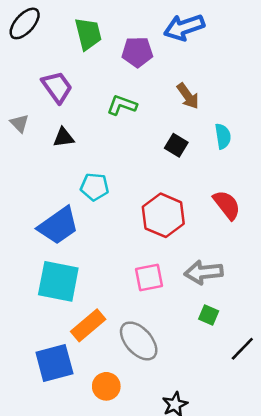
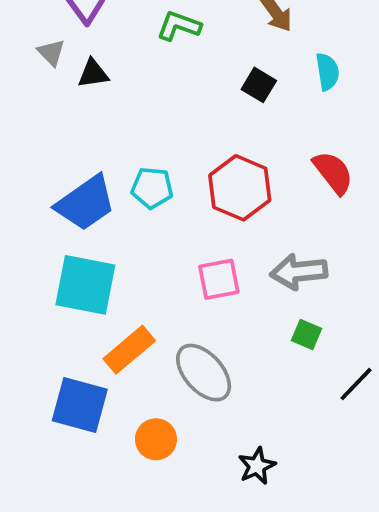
gray triangle: (19, 123) -> (51, 53), moved
cyan pentagon: (95, 187) -> (152, 188), moved
blue square: (54, 363) -> (80, 405), turned 30

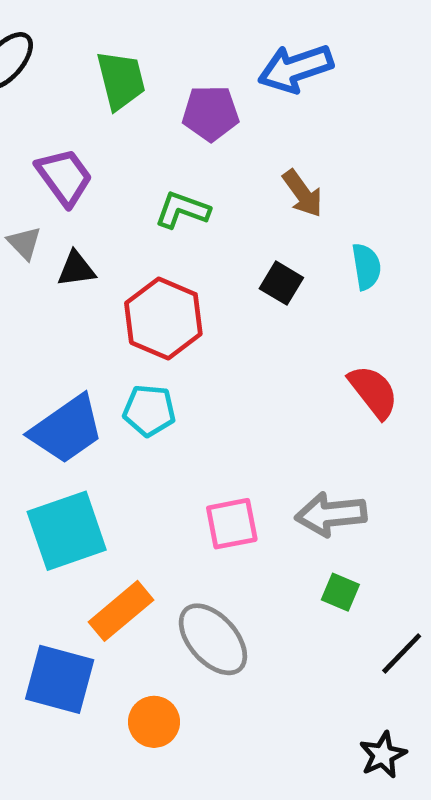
red hexagon: (240, 188) -> (163, 318), moved
cyan square: (85, 285) -> (67, 531), turned -30
black star: (257, 466) -> (383, 755), moved

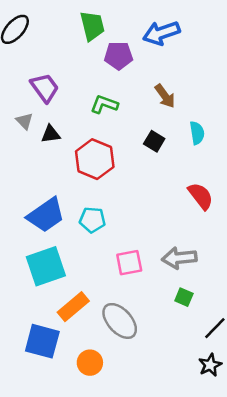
green trapezoid: (121, 80) -> (92, 26), moved
cyan pentagon: (149, 410) -> (92, 220), moved
black star: (383, 755) -> (210, 365), moved

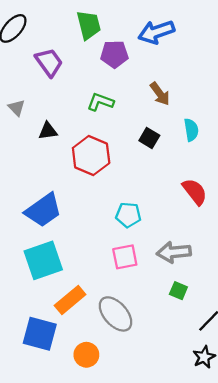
purple trapezoid: (45, 88) -> (49, 62), moved
gray triangle: (24, 121) -> (16, 108), moved
cyan pentagon: (92, 220) -> (128, 215), moved

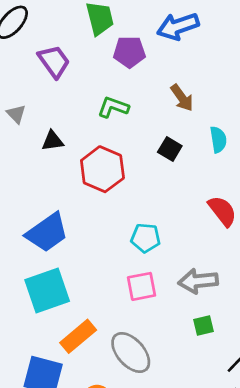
green square: (178, 291) -> (203, 326), turned -36

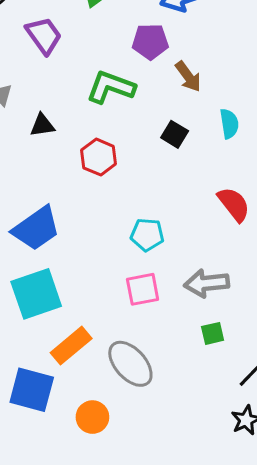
purple pentagon: (129, 52) -> (150, 42), moved
green L-shape: (113, 107) -> (111, 87), size x1.4
red hexagon: (102, 169) -> (99, 157), size x0.7

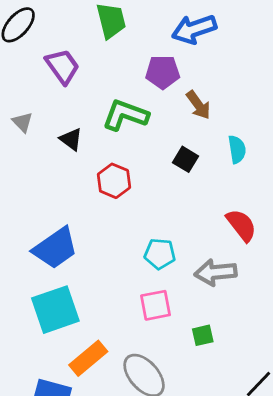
black triangle: (42, 125) -> (71, 139), moved, turned 45
gray arrow: (206, 283) -> (216, 272), moved
green square: (213, 333) -> (203, 335), moved

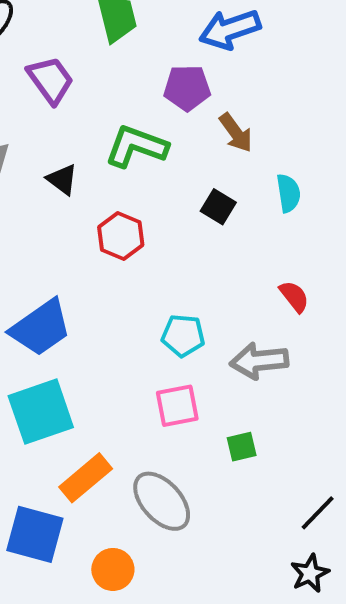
red semicircle: (241, 225) -> (294, 296), size x0.7

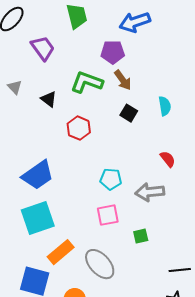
brown arrow: (236, 133) -> (123, 80), moved
black line: (318, 513) -> (180, 270), turned 40

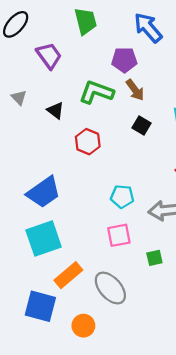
blue arrow: (135, 22) -> (148, 28), turned 68

